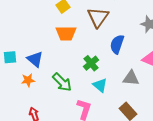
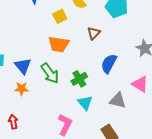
brown triangle: (98, 17) -> (94, 33), size x0.6
orange star: (28, 80) -> (21, 89), moved
green arrow: (62, 82) -> (50, 73), moved

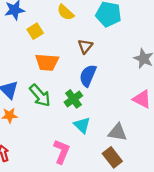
yellow square: (60, 16) -> (35, 31), moved
blue semicircle: (109, 64) -> (88, 76), moved
gray triangle: (118, 100) -> (118, 132), moved

